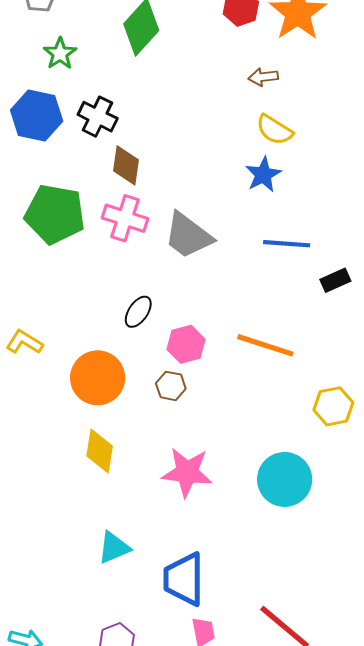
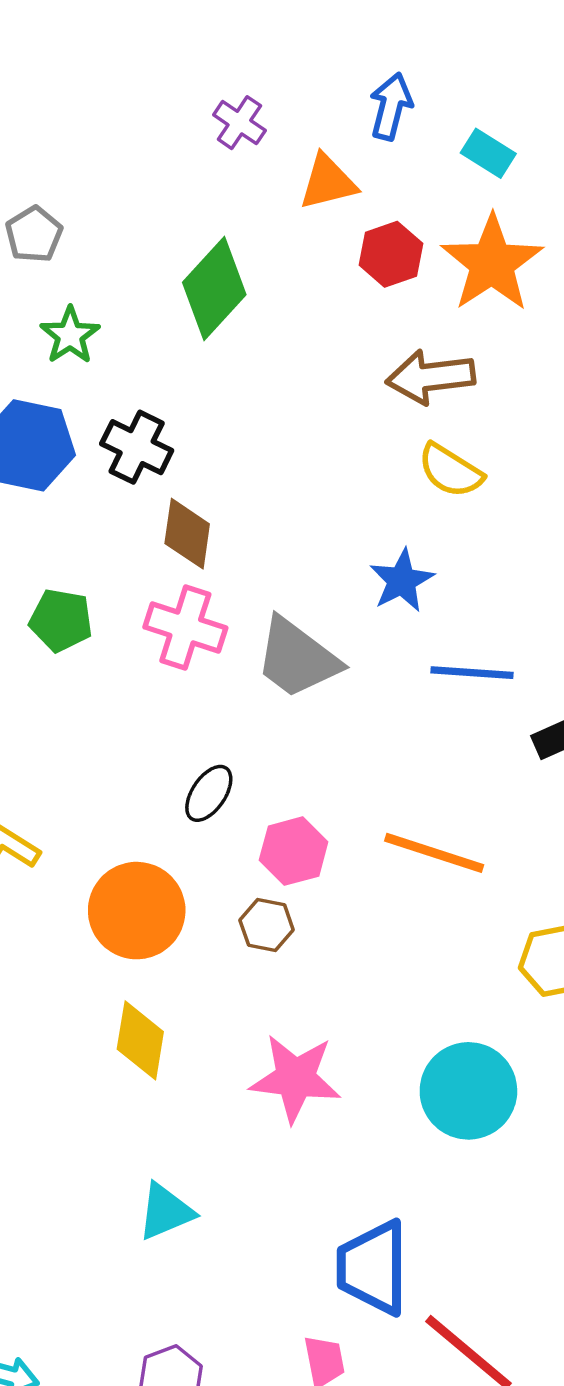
brown arrow: (263, 77) -> (431, 377), size x1.6
blue star: (263, 175) -> (402, 581), moved
green pentagon: (55, 214) -> (61, 620), size x0.6
blue trapezoid: (184, 579) -> (373, 1268), moved

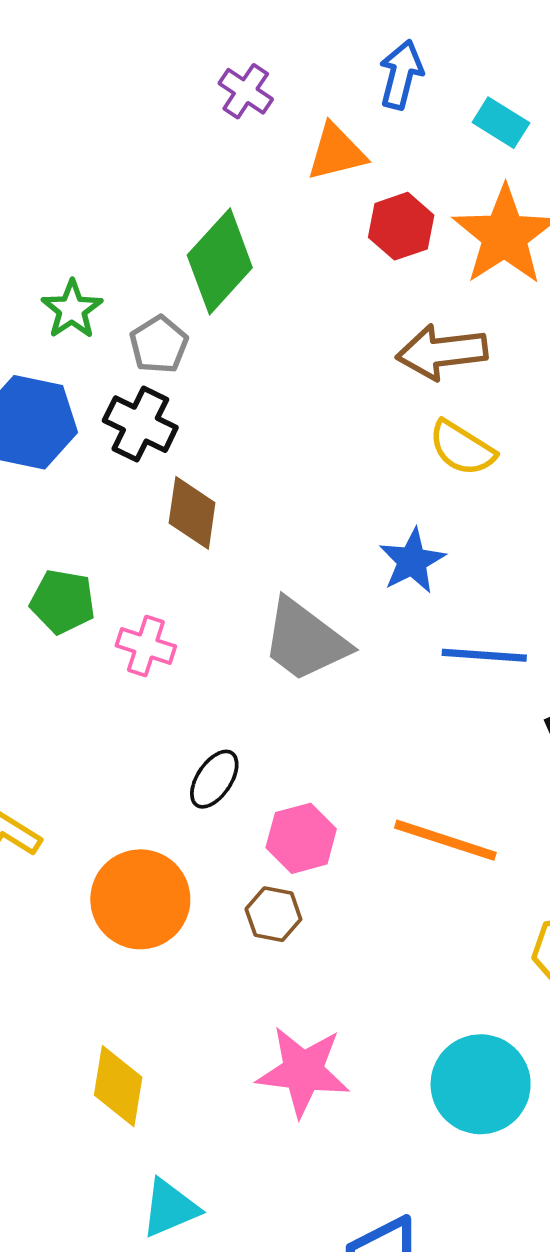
gray pentagon: (34, 234) -> (159, 345), moved
pink cross: (185, 627) -> (146, 646), moved, size x0.7
yellow diamond: (140, 1040) -> (118, 1086), moved

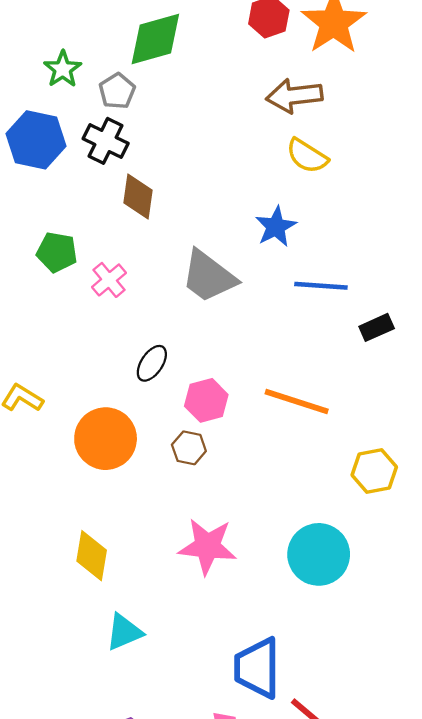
green diamond: (220, 261) -> (155, 39), turned 32
pink cross: (146, 646) -> (109, 280), turned 32

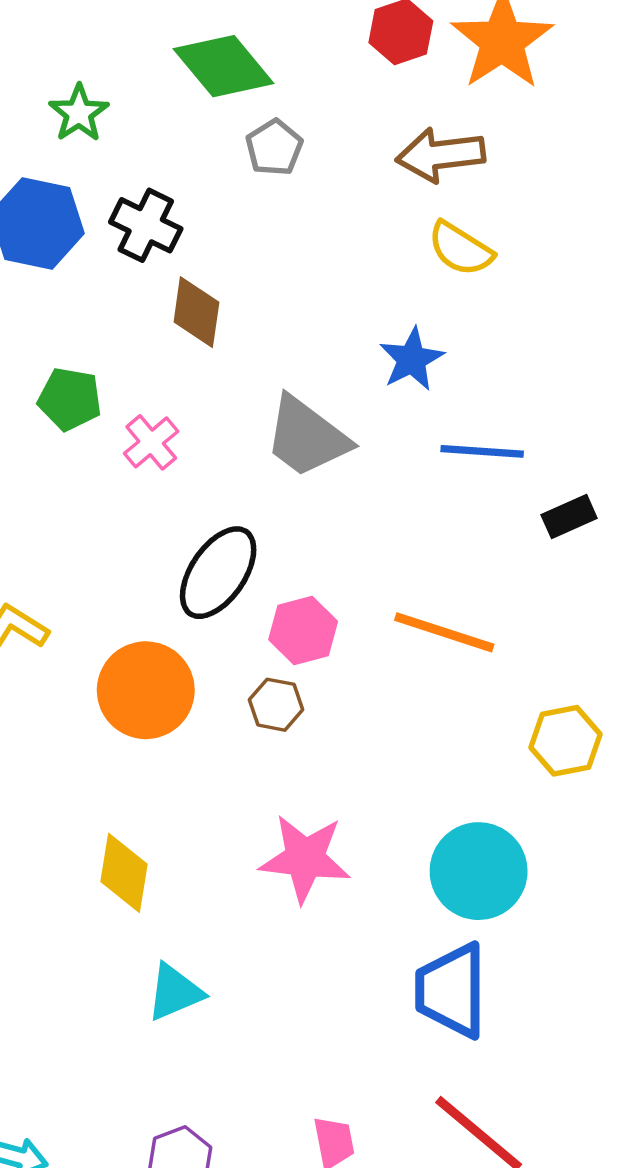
green diamond: (155, 39) -> (224, 66), turned 66
gray pentagon: (117, 91) -> (274, 148), moved
black ellipse: (152, 363) -> (218, 573), size x1.6
blue trapezoid: (257, 668) -> (451, 990), moved

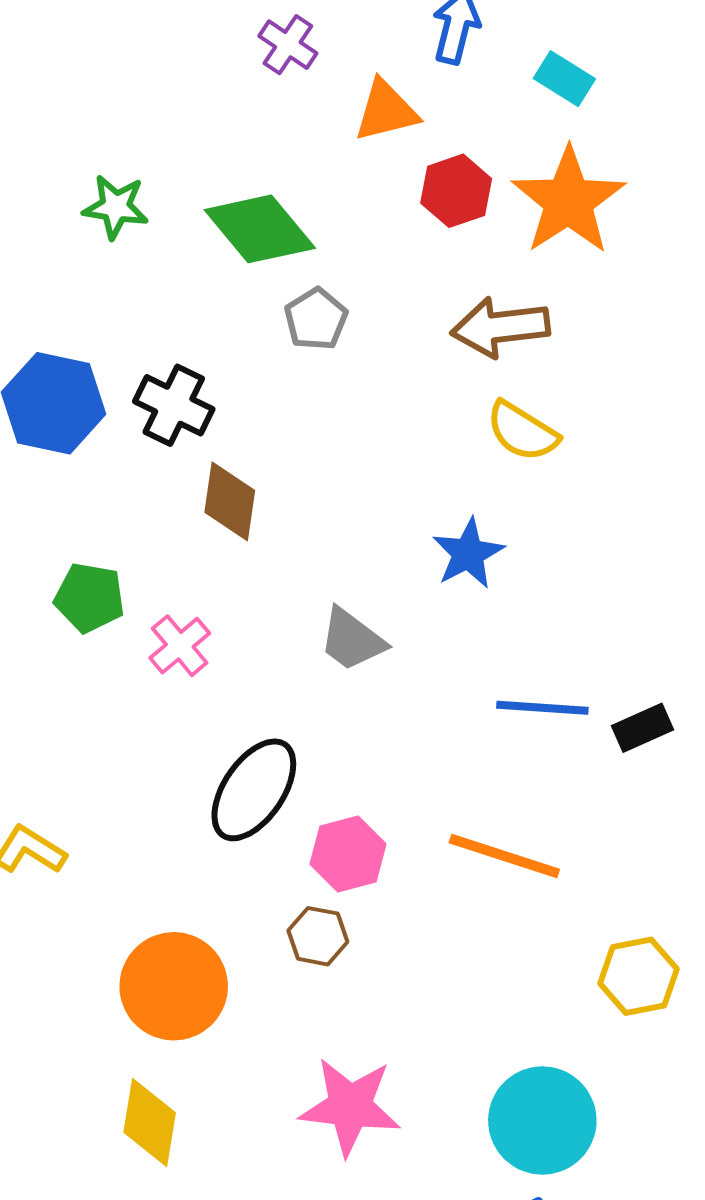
green star: (79, 113) -> (116, 207), moved, turned -30
gray trapezoid: (307, 437) -> (352, 640), size x0.7
blue line: (482, 451) -> (542, 708), moved
orange circle: (146, 690) -> (174, 986), moved

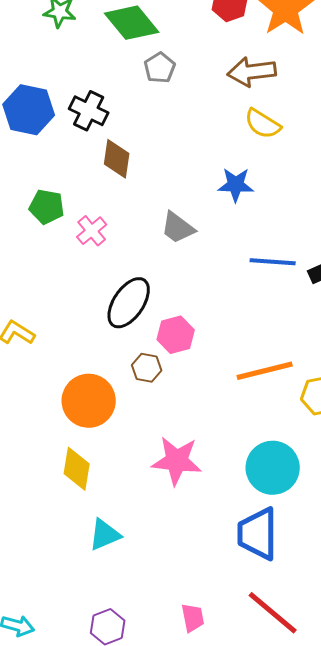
blue star: (468, 553) -> (236, 185), turned 30
orange line: (504, 856) -> (265, 371), moved, turned -32
brown hexagon: (318, 936) -> (147, 368), moved

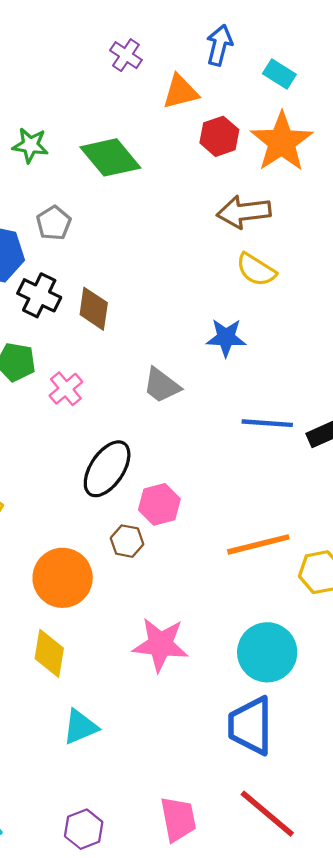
gray pentagon: (160, 68) -> (54, 223), moved
black cross: (89, 111) -> (39, 295), moved
pink trapezoid: (193, 618) -> (178, 819), size x1.4

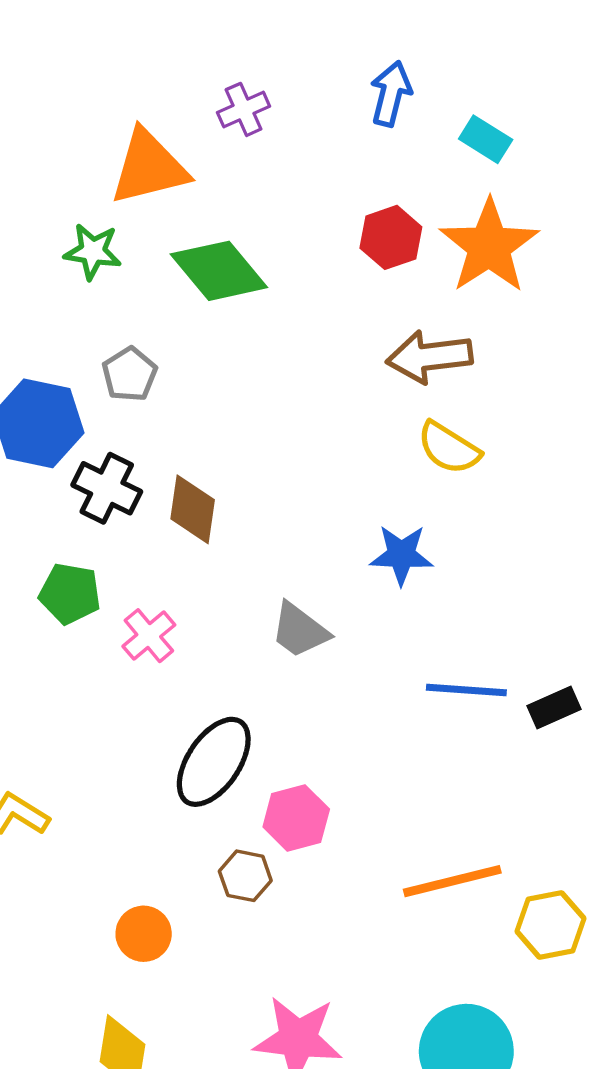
purple cross: (126, 55) -> (244, 109), turned 32
orange triangle: (180, 92) -> (149, 167), moved, size x1.4
orange circle: (63, 578) -> (144, 934), size x0.6

